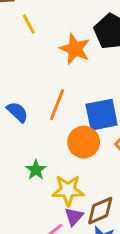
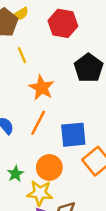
orange star: (75, 49) -> (42, 88), moved
orange circle: (84, 142) -> (49, 167), moved

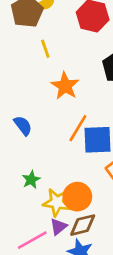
orange line: (38, 123) -> (78, 128), moved
orange circle: (49, 167) -> (77, 197), moved

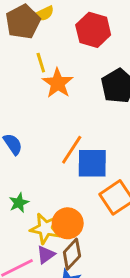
orange star: (65, 86) -> (58, 83), moved
brown diamond: (83, 225) -> (72, 254), turned -36

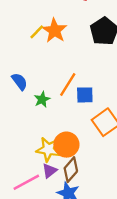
yellow line: (41, 63) -> (37, 32), moved, turned 63
blue square: (92, 163) -> (85, 95), size x0.7
green star: (19, 203) -> (42, 99), moved

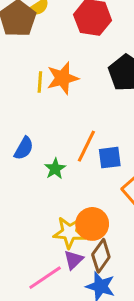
orange star: (55, 31) -> (63, 78), turned 30
yellow line: (37, 32) -> (40, 82), turned -35
blue semicircle: (20, 82) -> (24, 148), turned 72

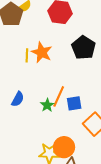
orange star: (63, 78) -> (42, 52), turned -30
green star: (55, 169) -> (47, 105), moved

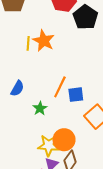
black pentagon: (83, 48) -> (85, 17), moved
green star: (47, 105) -> (40, 108), moved

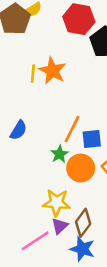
green star: (40, 108) -> (59, 154), moved
orange circle: (64, 140) -> (81, 168), moved

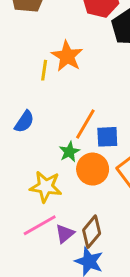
yellow line: (33, 74) -> (44, 70), moved
yellow star: (57, 202) -> (46, 187), moved
pink line: (35, 241) -> (40, 225), moved

